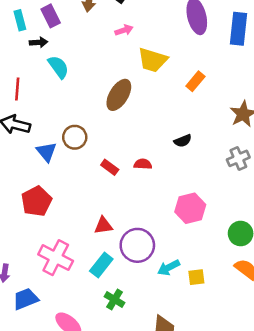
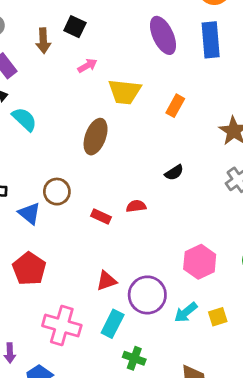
pink hexagon: (190, 208) -> (200, 262), moved

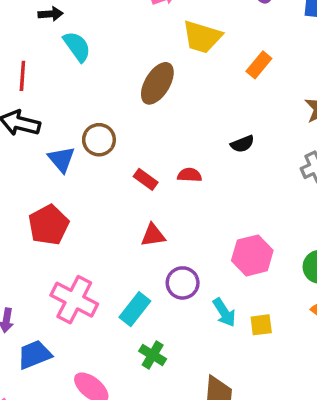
red triangle: (107, 281) -> (153, 235), moved
purple circle: (147, 295) -> (183, 283), size x0.7
cyan arrow: (186, 312) -> (224, 312), turned -95

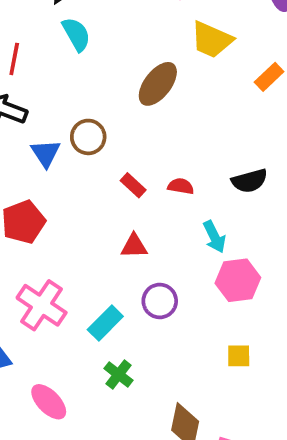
black semicircle: (242, 144) -> (249, 181), moved, size x1.4
cyan arrow: (224, 312) -> (214, 237), moved

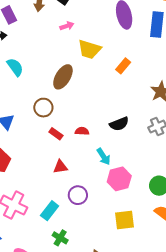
cyan semicircle: (76, 34) -> (15, 67), moved
brown circle: (88, 137) -> (43, 108), moved
yellow square: (239, 356) -> (124, 220), size x1.5

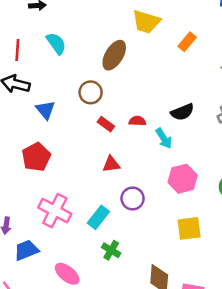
cyan arrow: (104, 157) -> (164, 138), moved

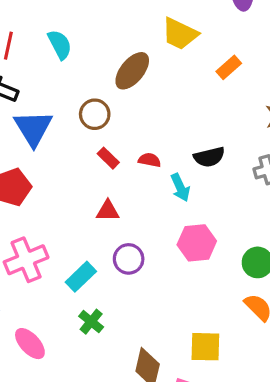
blue triangle: (45, 110) -> (33, 128), size x1.5
pink cross: (55, 211) -> (26, 260), turned 32
yellow square: (189, 228) -> (205, 347), moved

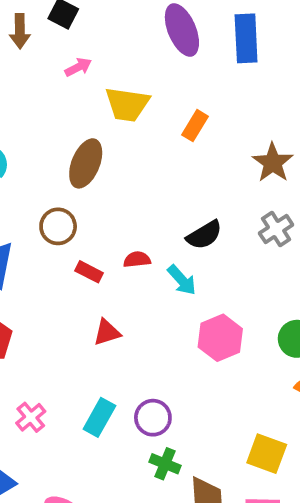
purple circle: (129, 259) -> (153, 418), moved
pink cross: (26, 260) -> (31, 417), size x0.6
green cross: (91, 322) -> (165, 464), moved
yellow square: (205, 347) -> (267, 454), turned 36

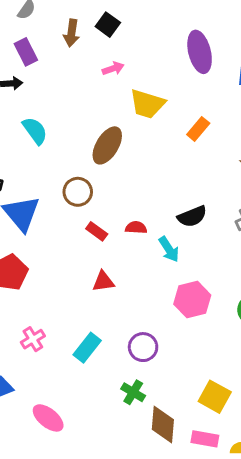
purple circle: (153, 418) -> (143, 347), moved

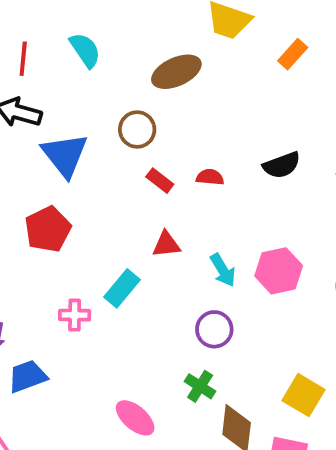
brown ellipse: (107, 145) -> (176, 72), turned 33
cyan arrow: (169, 249) -> (223, 270), moved
pink cross: (33, 339) -> (75, 315), turned 30
cyan rectangle: (87, 348) -> (122, 288), moved
pink ellipse: (48, 418) -> (135, 418), moved

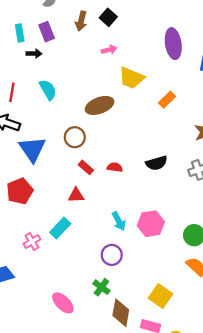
red triangle: (166, 244) -> (76, 195), moved
pink cross: (75, 315) -> (32, 242), turned -35

